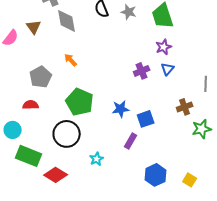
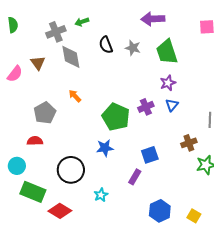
green pentagon: (80, 102) -> (116, 117), moved
blue star: (121, 109) -> (105, 148), moved

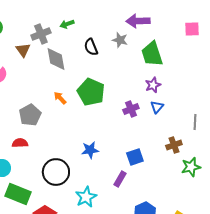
gray star: (133, 48) -> (120, 40), moved
brown triangle: (38, 63) -> (23, 50), moved
green pentagon: (116, 117) -> (91, 92), moved
cyan star: (101, 195) -> (86, 197), size x1.5

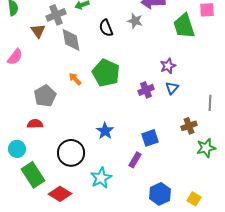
green trapezoid: (152, 54) -> (184, 26), moved
blue star: (90, 150) -> (105, 131), turned -30
green rectangle: (18, 194) -> (33, 175), turned 35

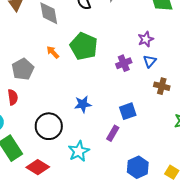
red semicircle: (35, 124) -> (13, 97), turned 84
brown cross: (189, 126) -> (162, 86), moved, turned 35
blue star: (105, 131) -> (83, 104), turned 30

